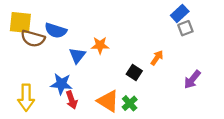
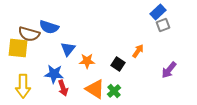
yellow square: (20, 23) -> (18, 48), moved
orange star: (100, 45) -> (87, 61), moved

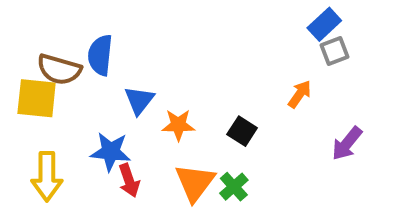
blue semicircle: (49, 27) -> (100, 55), turned 78
orange arrow: (138, 51) -> (300, 94), moved
orange triangle: (95, 89) -> (195, 183), turned 35

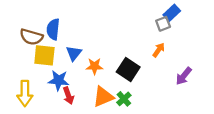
gray square: (335, 51) -> (163, 24), moved
yellow square: (37, 98) -> (44, 55), moved
black square: (242, 131) -> (128, 70), size x1.5
orange triangle: (195, 183) -> (103, 97), turned 30

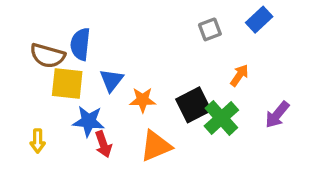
gray square: (163, 24) -> (210, 29), moved
black square: (128, 70) -> (193, 105), turned 30
yellow arrow: (25, 93) -> (38, 141), size x0.6
green cross: (124, 99) -> (221, 118), moved, size x1.5

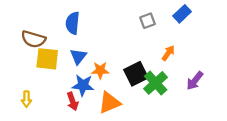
blue semicircle: (80, 44) -> (73, 23), moved
blue star: (88, 121) -> (83, 85), moved

